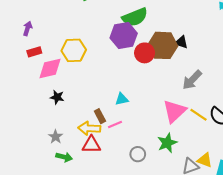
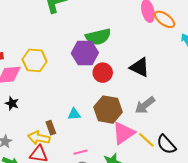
black triangle: (181, 42) -> (140, 67), size x1.5
brown hexagon: (163, 45) -> (108, 110), moved
pink line: (115, 124) -> (80, 152), moved

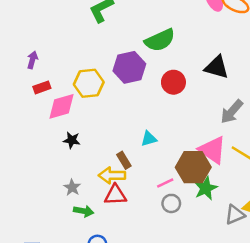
purple hexagon: (85, 53) -> (129, 67), moved
brown hexagon: (108, 110) -> (193, 167), moved
pink triangle: (124, 133) -> (212, 150), turned -40

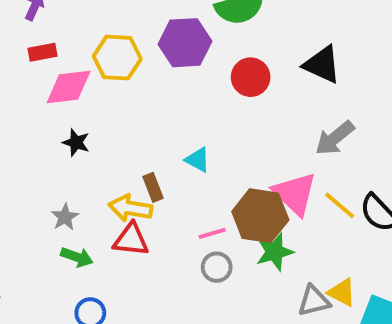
cyan triangle: (149, 139) -> (198, 160), turned 35

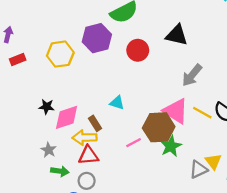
pink diamond: (69, 87) -> (67, 117), moved
gray circle: (217, 267) -> (87, 181), moved
yellow triangle: (342, 292) -> (213, 161), turned 36

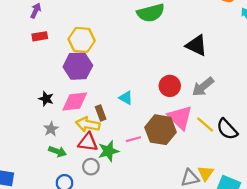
purple hexagon: (97, 38) -> (78, 66), moved
red circle: (138, 50) -> (170, 86), moved
black star: (47, 107) -> (46, 99), moved
green star: (171, 146) -> (108, 151), moved
gray circle: (87, 181) -> (91, 167), moved

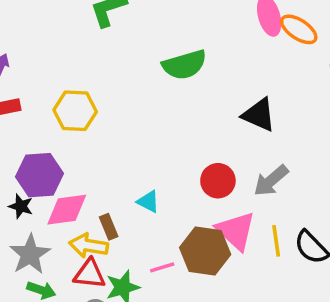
purple hexagon: (78, 66) -> (40, 175), moved
yellow line: (205, 125) -> (276, 241), turned 42
gray star: (51, 129) -> (30, 254), size x1.6

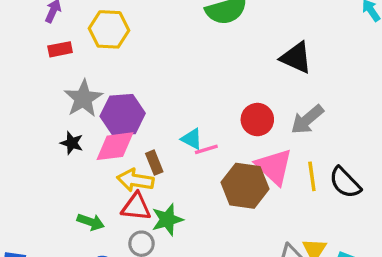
yellow hexagon: (75, 111) -> (109, 29), moved
purple hexagon: (40, 175) -> (123, 115), moved
gray star: (30, 254) -> (83, 98), moved
pink line: (162, 267) -> (206, 149), moved

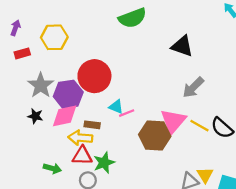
red circle: (257, 120) -> (94, 76), moved, size x1.5
brown rectangle: (154, 163) -> (92, 125), turned -56
pink triangle: (274, 167) -> (173, 121), turned 32
yellow line: (312, 176) -> (199, 126), turned -48

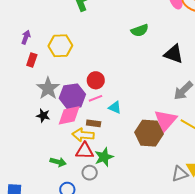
green semicircle: (132, 18) -> (140, 30), moved, size x0.7
red rectangle: (22, 53) -> (32, 60), turned -56
red circle: (94, 76) -> (96, 80), size x0.6
pink line: (127, 113) -> (96, 98), moved

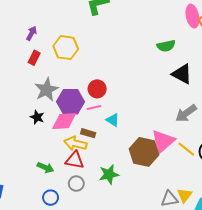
green semicircle: (140, 30) -> (166, 46), moved
green star: (104, 157) -> (109, 174), moved

